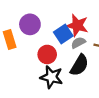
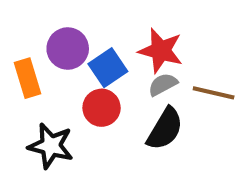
blue square: (63, 34) -> (108, 68), moved
black star: (51, 77) -> (51, 146), moved

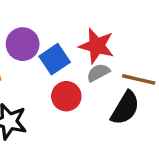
red circle: (102, 108) -> (66, 96), moved
black semicircle: (165, 129) -> (125, 108), moved

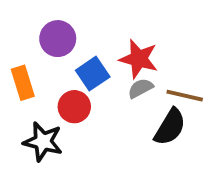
purple circle: (23, 44) -> (58, 39), moved
red circle: (66, 96) -> (74, 107), moved

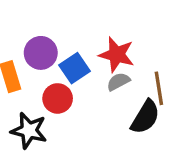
purple circle: (58, 39) -> (41, 53), moved
brown line: (185, 96) -> (159, 88), turned 68

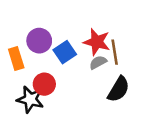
brown line: (159, 88) -> (115, 52), moved
red circle: (58, 98) -> (44, 84), moved

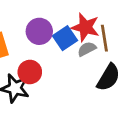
purple circle: (39, 41) -> (39, 31), moved
blue square: (65, 52) -> (65, 38), moved

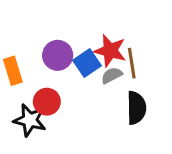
black semicircle: (108, 77) -> (136, 108), turned -32

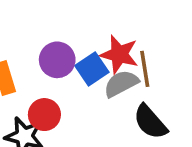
gray semicircle: (112, 75) -> (121, 84), size x1.4
black semicircle: (136, 108) -> (150, 122), turned 140

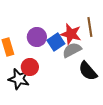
brown line: (145, 69) -> (90, 27), moved

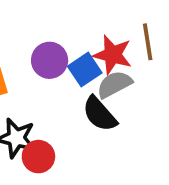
red circle: (30, 67) -> (38, 157), moved
black semicircle: (88, 71) -> (100, 114), moved

